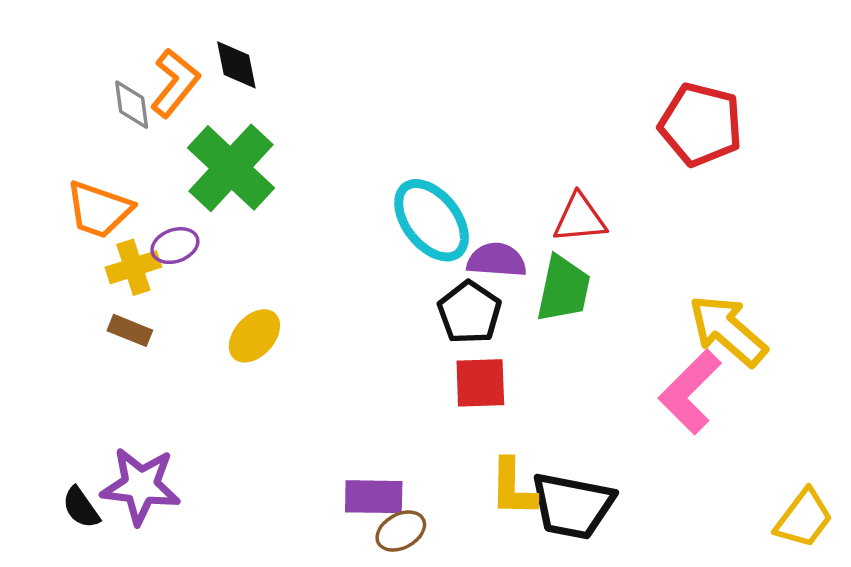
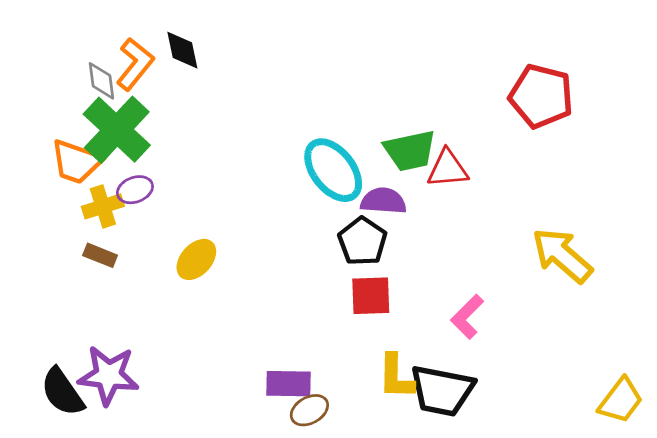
green cross: (231, 168) -> (117, 130), moved
green trapezoid: (563, 289) -> (410, 151), moved, turned 66
pink L-shape: (690, 392) -> (467, 317), moved, size x0.7
black semicircle: (81, 508) -> (62, 392), size x1.5

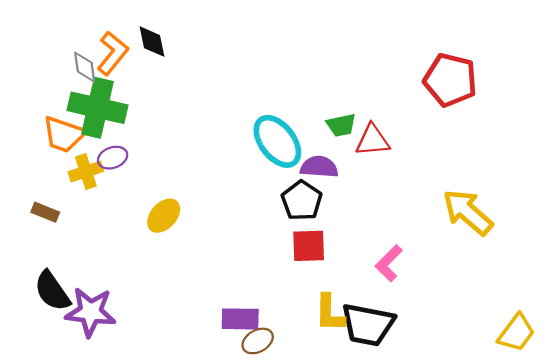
green cross: (117, 130) -> (97, 108), turned -30
green trapezoid: (410, 151) -> (341, 125), size x0.7
brown rectangle: (100, 255) -> (45, 212), moved
black semicircle: (62, 392) -> (52, 291), moved

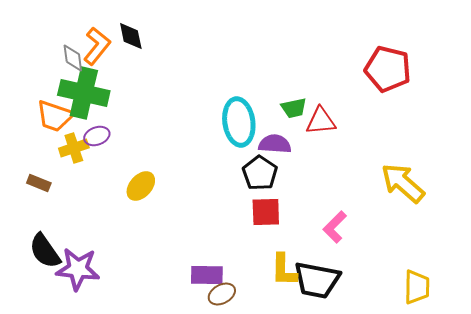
cyan ellipse: (277, 141) -> (239, 122), turned 30
yellow trapezoid: (516, 333) -> (417, 287), moved, turned -36

